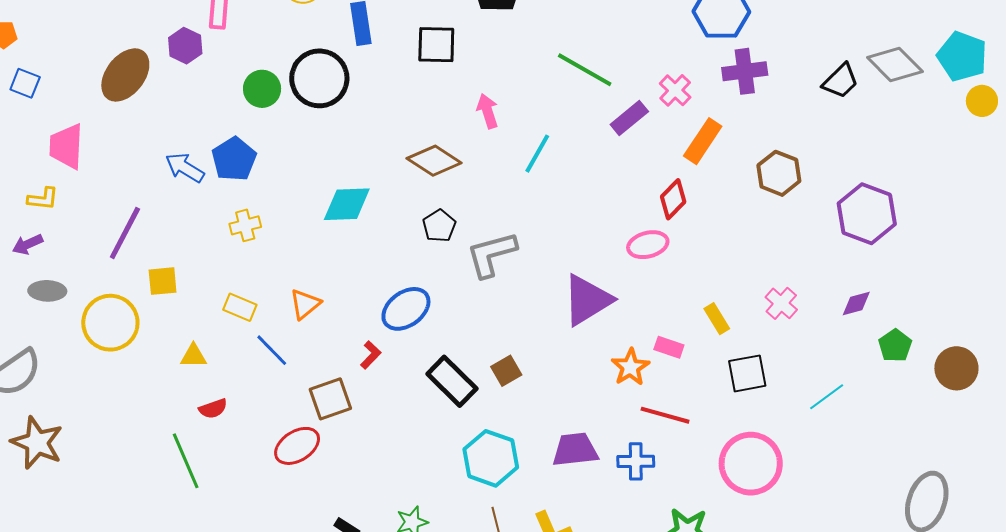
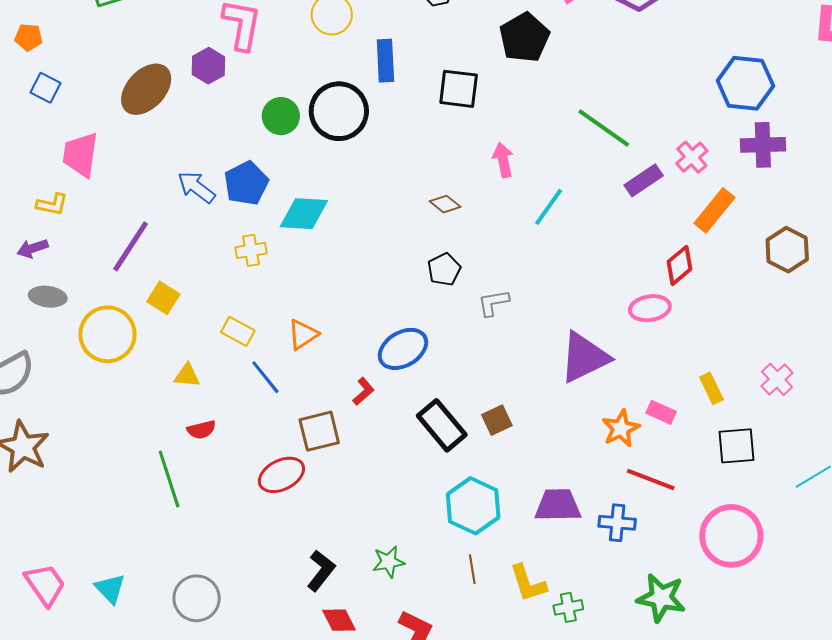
brown diamond: (434, 161) -> (445, 204), size x0.6
cyan diamond: (347, 204) -> (304, 214), moved
gray L-shape: (491, 254) -> (493, 303), size x0.6
yellow square: (163, 281) -> (163, 298), turned 32

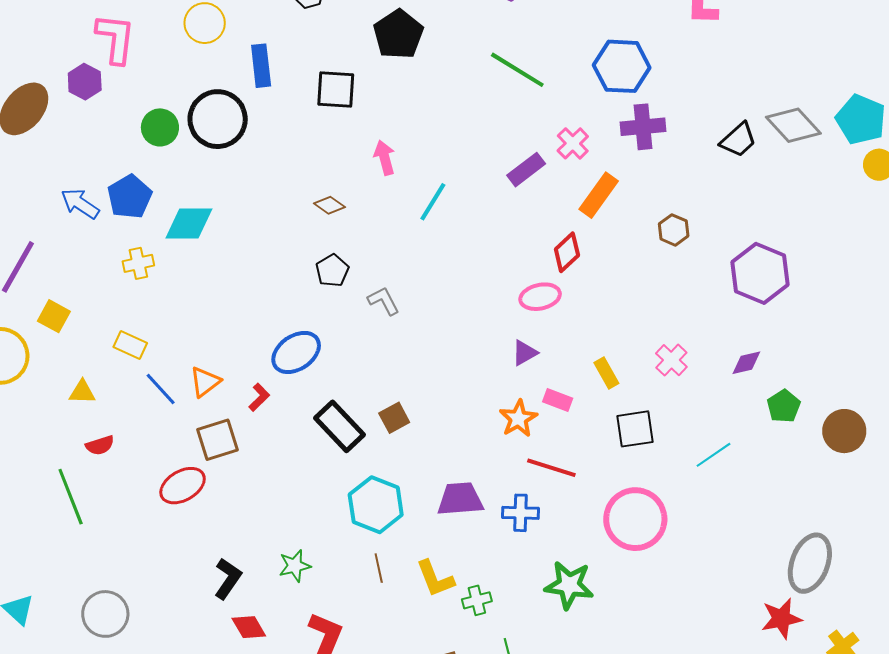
green line: (604, 128) -> (517, 70), moved
brown hexagon: (787, 250) -> (674, 230), size x0.7
gray L-shape: (493, 303) -> (384, 301), turned 76
orange triangle: (303, 334) -> (205, 382), moved
purple triangle: (584, 357) -> (525, 353), moved, size x0.5

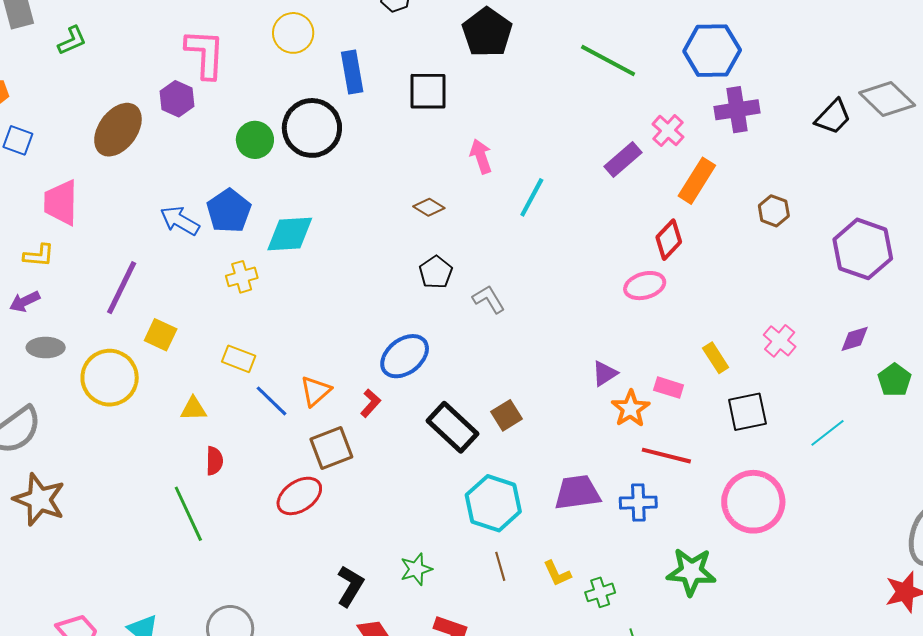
purple triangle: (525, 353) -> (605, 373), moved
red semicircle: (100, 445) -> (214, 461), turned -68
yellow L-shape: (435, 579) -> (557, 573), size x0.7

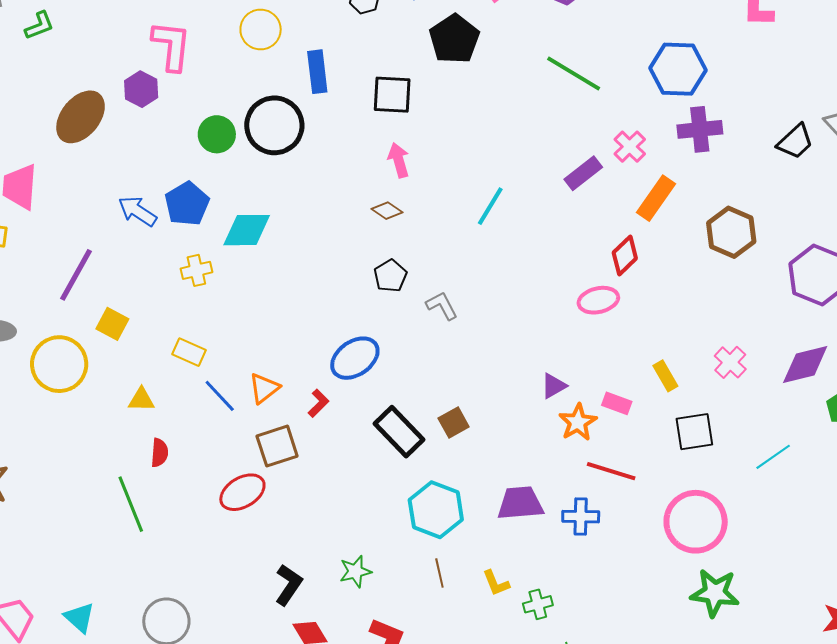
pink arrow: (481, 156) -> (399, 160), moved
brown hexagon: (774, 211) -> (731, 232), size x1.6
purple diamond: (855, 339) -> (805, 364), size x1.6
green star: (691, 572) -> (715, 593), moved

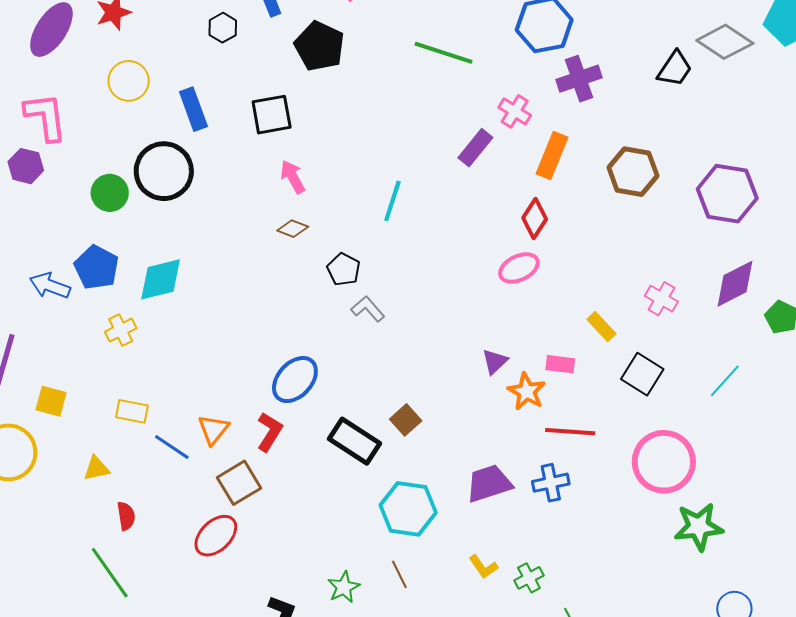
black pentagon: (390, 276) -> (344, 269), moved
red L-shape: (318, 403) -> (270, 432), size x1.4
black square: (694, 432) -> (642, 374), turned -36
brown line: (439, 573) -> (399, 574), moved

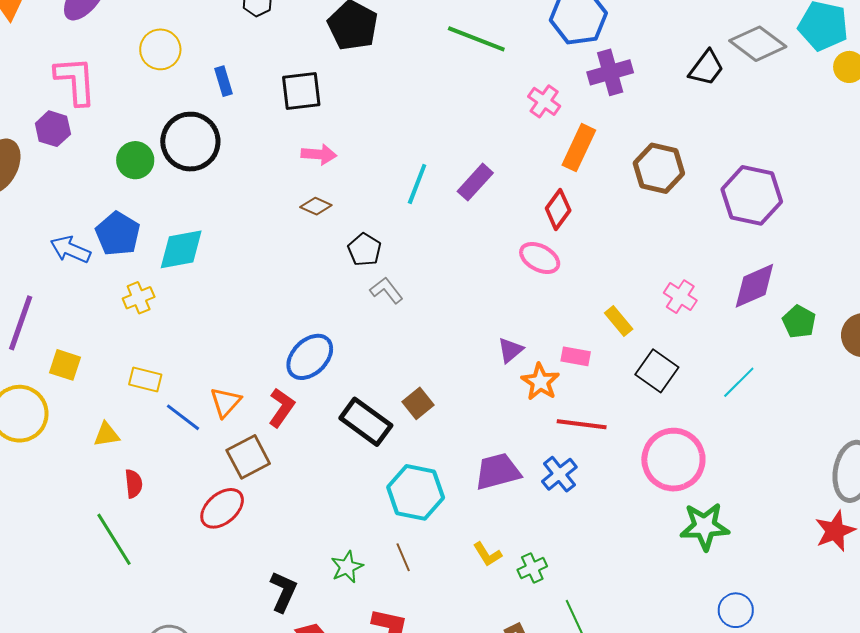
blue rectangle: (193, 109) -> (224, 81), size x0.7
purple rectangle: (475, 148) -> (475, 182), moved
pink arrow: (293, 177) -> (319, 154), turned 120
pink ellipse: (519, 268) -> (540, 258), turned 51
blue cross: (551, 483) -> (559, 474), turned -30

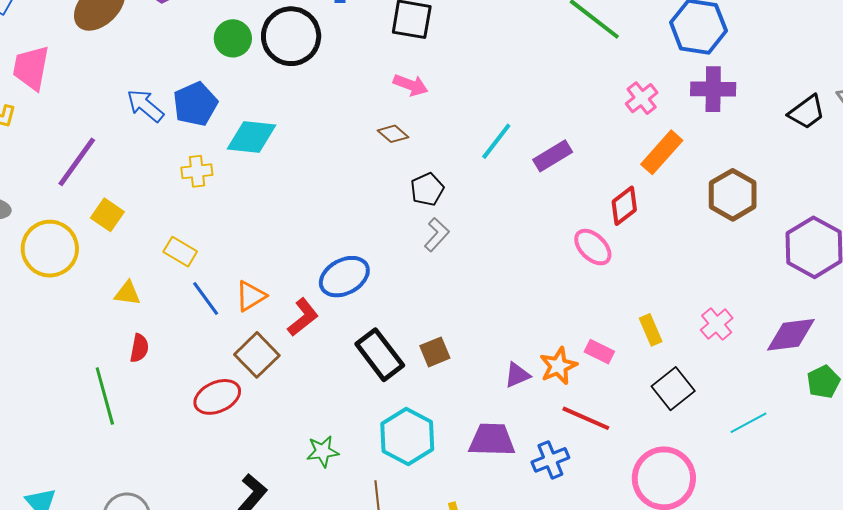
gray L-shape: (386, 290) -> (437, 235), turned 64
purple triangle: (510, 350) -> (517, 375), moved
brown square: (248, 457) -> (257, 355), turned -33
green star: (347, 567) -> (323, 451), moved

